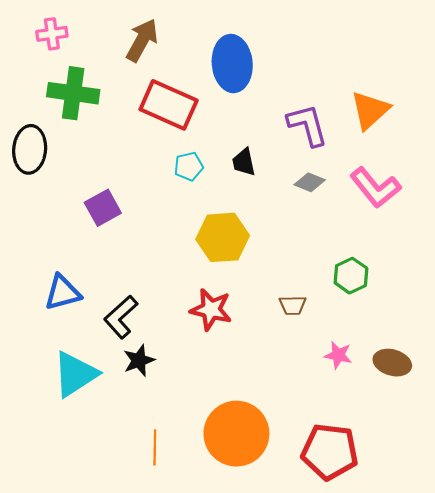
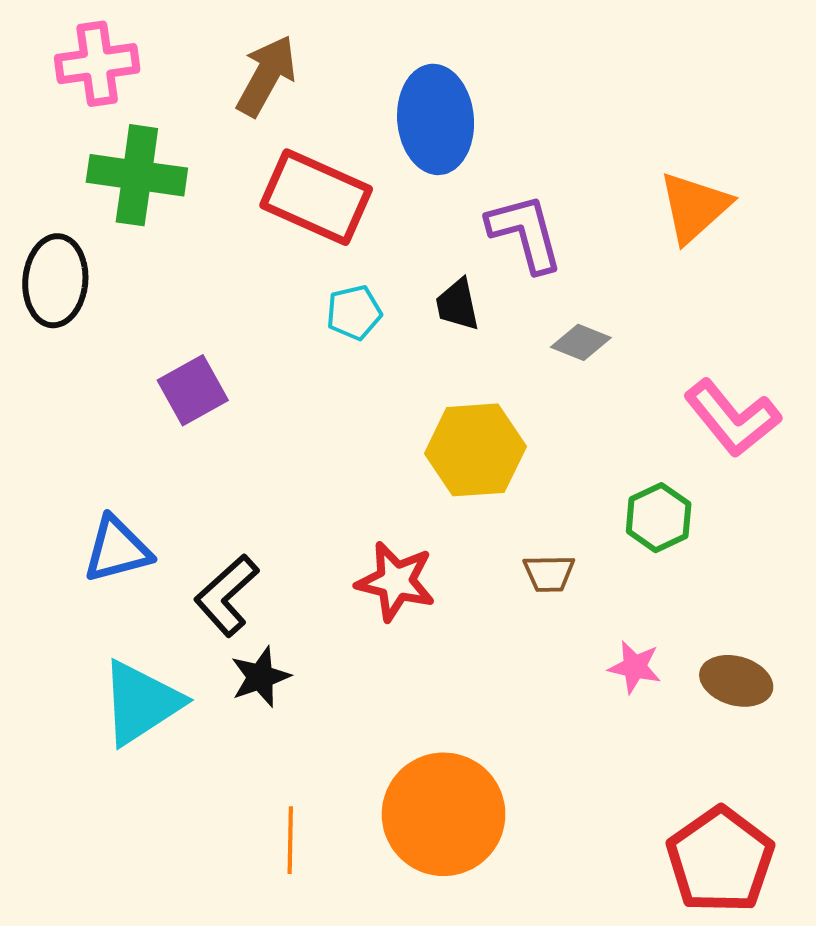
pink cross: (52, 34) -> (97, 64), size x1.4
purple L-shape: (307, 125) -> (525, 233), moved
pink L-shape: (375, 188) -> (732, 418), moved
yellow hexagon: (223, 237) -> (475, 450), moved
red pentagon: (330, 452) -> (720, 860), moved, turned 30

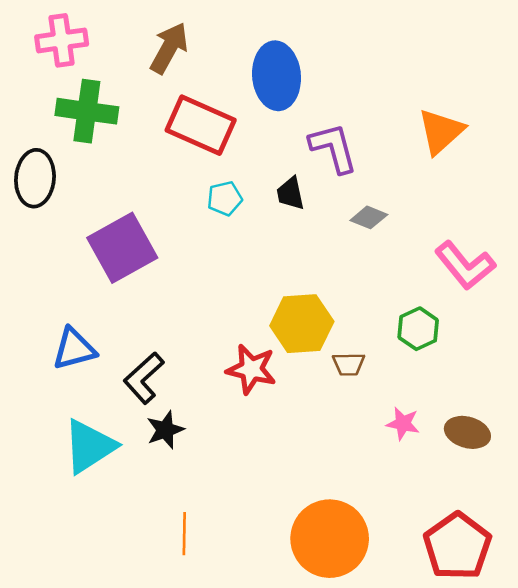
purple square: (193, 390) -> (122, 248), size x1.6
yellow hexagon: (475, 450) -> (302, 324), moved
orange circle: (444, 814) -> (330, 539), moved

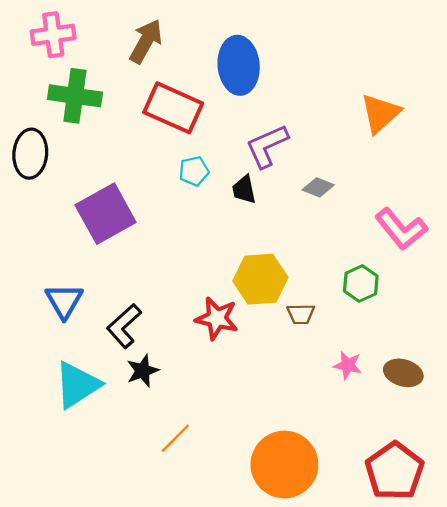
purple L-shape: (333, 148) -> (267, 146), moved, turned -99
black trapezoid: (290, 193) -> (244, 190), moved
blue triangle: (74, 349) -> (64, 301), turned -45
orange line: (184, 534) -> (175, 438), moved, turned 44

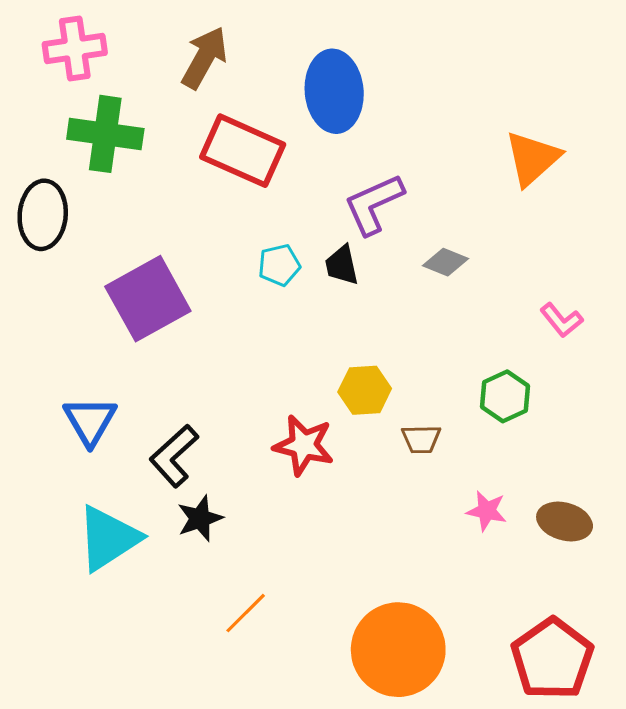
cyan pentagon: (194, 171) -> (279, 265), moved
pink L-shape: (401, 229) -> (561, 320), size x0.6
yellow hexagon: (260, 279) -> (365, 390), size x0.7

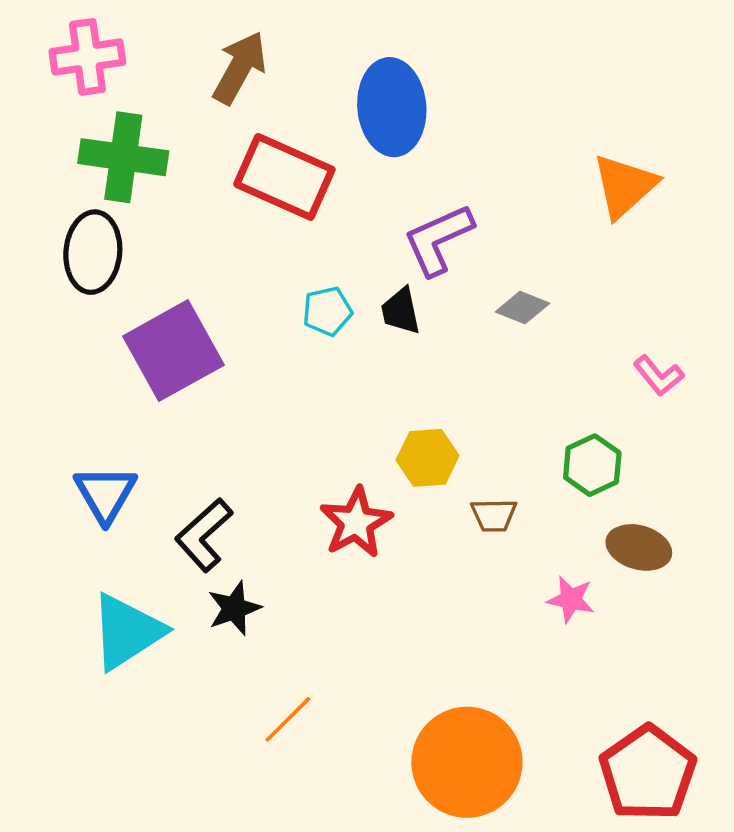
black ellipse: (43, 215) -> (93, 252), moved
red star: (304, 445) -> (356, 522), turned 30
brown ellipse: (565, 521) -> (639, 547), moved

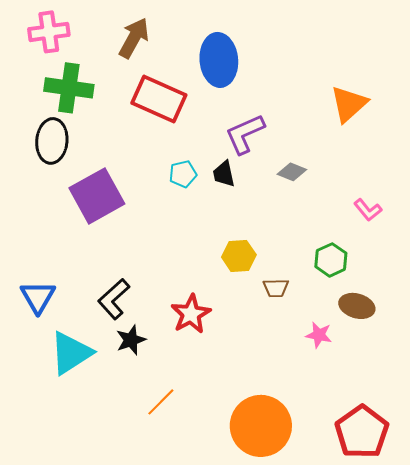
blue triangle: (105, 494) -> (38, 297), moved
red star: (356, 522) -> (191, 314), moved

